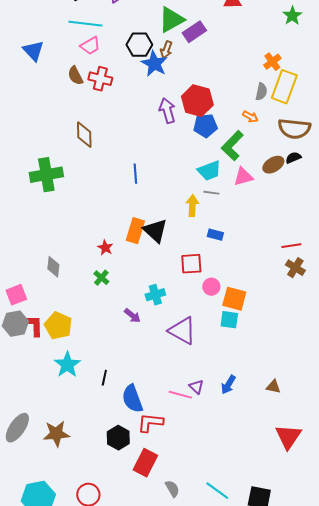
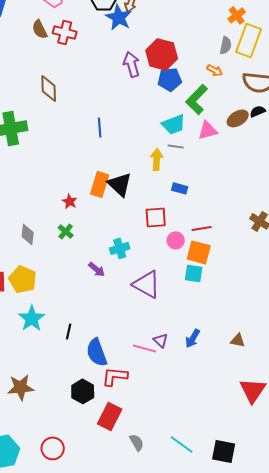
red line: (291, 246) -> (202, 228), moved
gray diamond: (53, 267) -> (28, 234), moved

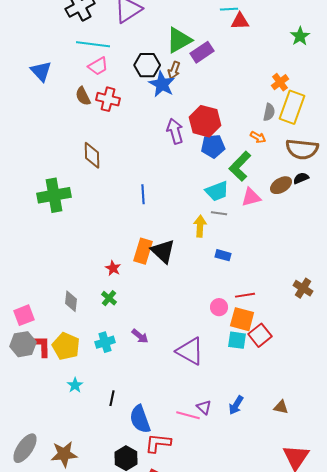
red square: (156, 217) -> (260, 335), moved, turned -35
cyan cross: (120, 248) -> (105, 342), moved
cyan star: (32, 318) -> (75, 385), size x0.6

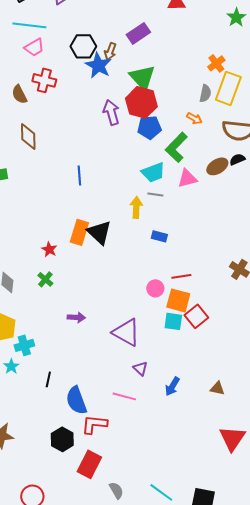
green triangle: (179, 40) -> (142, 77), moved, turned -44
brown semicircle: (83, 96) -> (19, 94), moved
purple arrow: (140, 336) -> (76, 317), turned -36
cyan cross: (105, 342) -> (24, 345), moved
purple triangle: (204, 407) -> (140, 368), moved

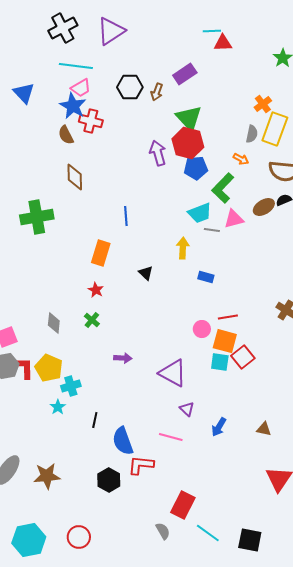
blue star: (98, 65) -> (73, 106), moved
gray line: (155, 194) -> (212, 230), moved
orange rectangle: (79, 232) -> (101, 253), moved
black triangle: (99, 232) -> (146, 273), size x0.6
red rectangle: (89, 464) -> (183, 505), moved

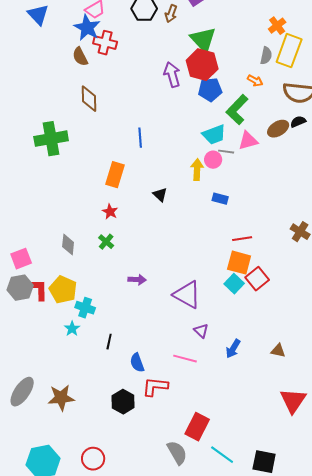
pink circle: (202, 329) -> (213, 160), moved
cyan square: (220, 362) -> (234, 284), turned 36
cyan cross: (71, 386) -> (85, 308), turned 36
blue semicircle: (123, 441) -> (137, 363), size x0.7
gray semicircle: (163, 531) -> (177, 453), size x1.4

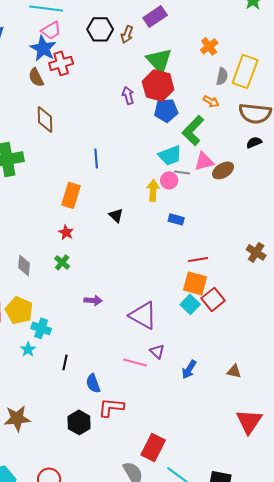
orange cross: (277, 26) -> (209, 46), moved
red cross: (105, 43) -> (61, 63), turned -30
purple arrow: (172, 75) -> (128, 95), size x0.7
brown ellipse: (278, 129) -> (223, 170), moved
pink line: (185, 359) -> (135, 362), moved

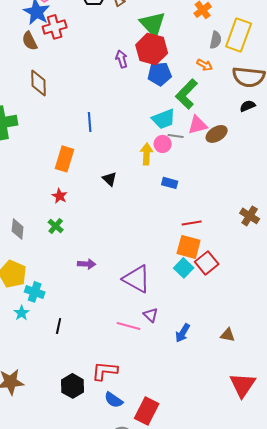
blue semicircle: (93, 383) -> (114, 400), moved, turned -36

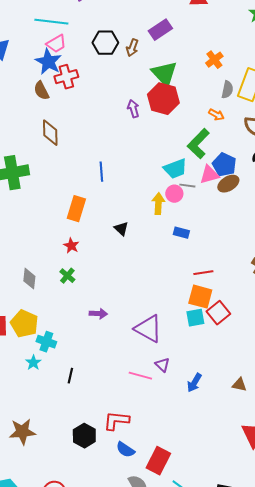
blue pentagon: (160, 74) -> (224, 165), moved, turned 30
cyan square: (184, 268) -> (195, 318), turned 36

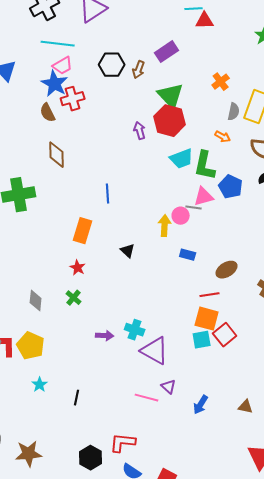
green L-shape: (198, 144) -> (205, 166), turned -32
cyan trapezoid: (175, 169) -> (182, 159), moved
pink triangle: (209, 175) -> (204, 197), moved
brown ellipse: (228, 184) -> (227, 270), moved
cyan cross: (46, 342) -> (135, 330), moved

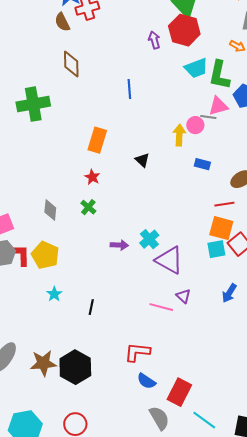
blue line: (108, 194) -> (129, 89), moved
cyan cross: (135, 330) -> (149, 239), turned 30
blue arrow: (201, 405) -> (229, 293), moved
black hexagon: (91, 458) -> (75, 367), moved, size x1.4

